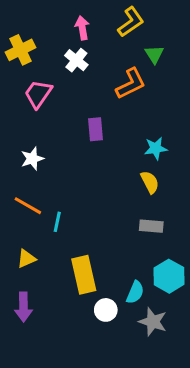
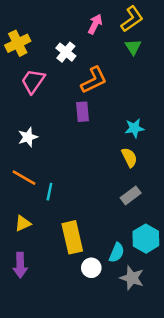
yellow L-shape: (131, 22) -> (132, 19), moved
pink arrow: (82, 28) -> (95, 24), moved, turned 36
orange L-shape: (131, 84) -> (94, 80), moved
gray rectangle: (151, 226) -> (131, 195), turned -42

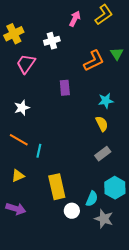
green triangle: (133, 47) -> (117, 54), moved
white cross: (66, 52) -> (52, 41), turned 35
orange L-shape: (94, 80) -> (94, 61), moved
purple arrow: (20, 265) -> (16, 209), turned -72

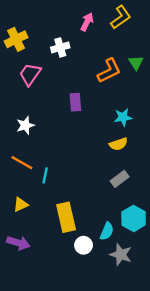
yellow semicircle: (102, 124) -> (118, 144), turned 98

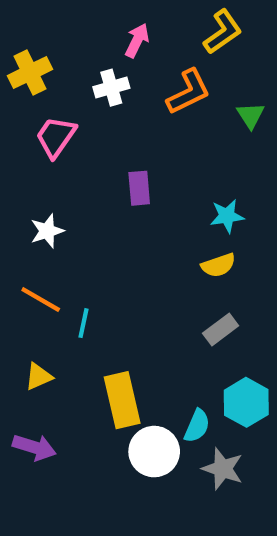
pink arrow: (87, 22) -> (137, 40), moved
orange L-shape: (109, 71) -> (188, 92), moved
white circle: (84, 245) -> (154, 452), size x1.5

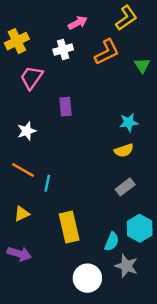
pink arrow: (137, 40) -> (78, 23), turned 36
purple rectangle: (139, 188) -> (66, 107), moved
white circle: (154, 452) -> (87, 278), moved

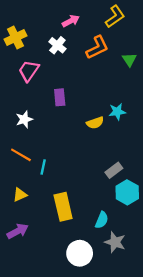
white cross: (63, 50) -> (57, 45), turned -35
yellow semicircle: (124, 150) -> (95, 123), moved
cyan hexagon: (140, 228) -> (127, 192), moved
purple arrow: (19, 254) -> (18, 231), turned -45

